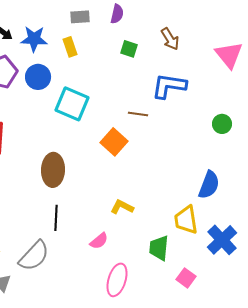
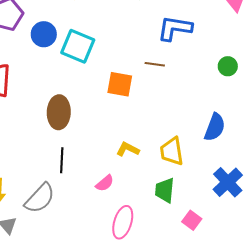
blue circle: (38, 77) -> (44, 34), moved
brown line: (138, 114) -> (155, 64), moved
orange square: (114, 142) -> (120, 84), turned -32
yellow trapezoid: (186, 220) -> (172, 151), moved

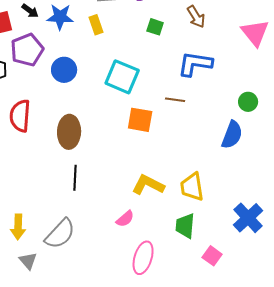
cyan square: (78, 46) -> (122, 77), moved
brown ellipse: (59, 112) -> (69, 132), moved
blue semicircle: (215, 127) -> (232, 135), moved
yellow L-shape: (128, 149) -> (148, 185), size x1.4
black line: (62, 160) -> (75, 178), moved

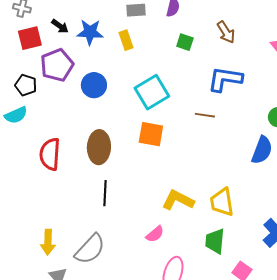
cyan square: (122, 77) -> (152, 92), turned 36
red semicircle: (20, 116) -> (50, 154), moved
orange square: (140, 120) -> (151, 134), moved

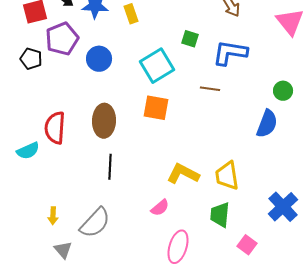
green square: (185, 42) -> (190, 39), moved
cyan semicircle: (16, 115) -> (28, 151), moved
yellow arrow: (48, 242) -> (53, 216), size x0.7

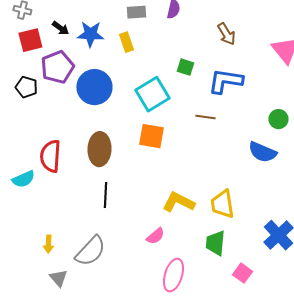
blue circle: (99, 59) -> (94, 87), size x1.4
blue semicircle: (267, 124) -> (262, 152), turned 92

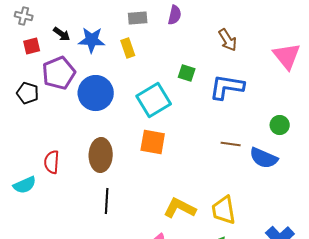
red square: (30, 40) -> (32, 46), size x0.7
brown line: (205, 117) -> (231, 144), moved
red semicircle: (50, 156) -> (52, 162), size x0.7

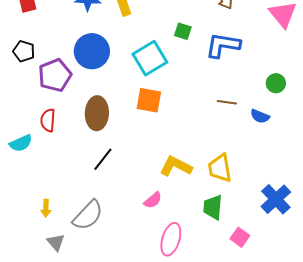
purple pentagon: (59, 73) -> (55, 75), moved
blue semicircle: (264, 158) -> (260, 116), size x0.7
black line: (107, 201) -> (103, 159), turned 35

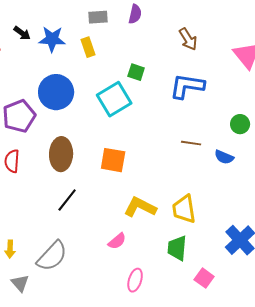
green square: (183, 31) -> (136, 72), moved
orange square: (149, 100) -> (113, 160), moved
pink ellipse: (171, 239) -> (135, 280), size x0.7

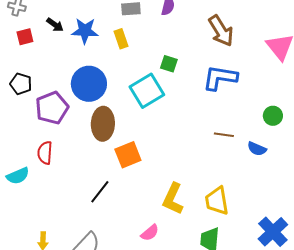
brown arrow: (188, 39) -> (221, 31), size x1.4
brown ellipse: (61, 154) -> (103, 124), moved
orange square: (113, 160) -> (128, 155), moved, turned -32
yellow L-shape: (140, 207) -> (173, 199), turned -92

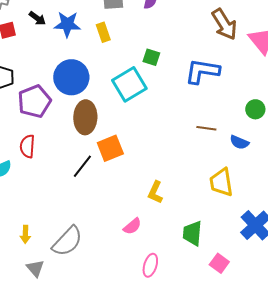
brown arrow: (221, 31) -> (224, 24), moved
black line: (100, 192) -> (82, 166), moved
yellow L-shape: (173, 199) -> (155, 192), size x0.7
yellow trapezoid: (217, 201) -> (221, 182), moved

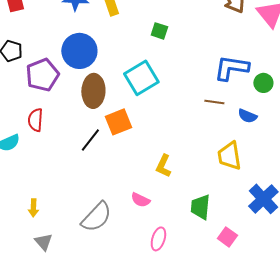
blue L-shape: (202, 71) -> (231, 68), moved
cyan square: (129, 84) -> (141, 78), moved
pink semicircle: (132, 226) -> (140, 200), turned 66
gray semicircle: (67, 241) -> (96, 217), moved

